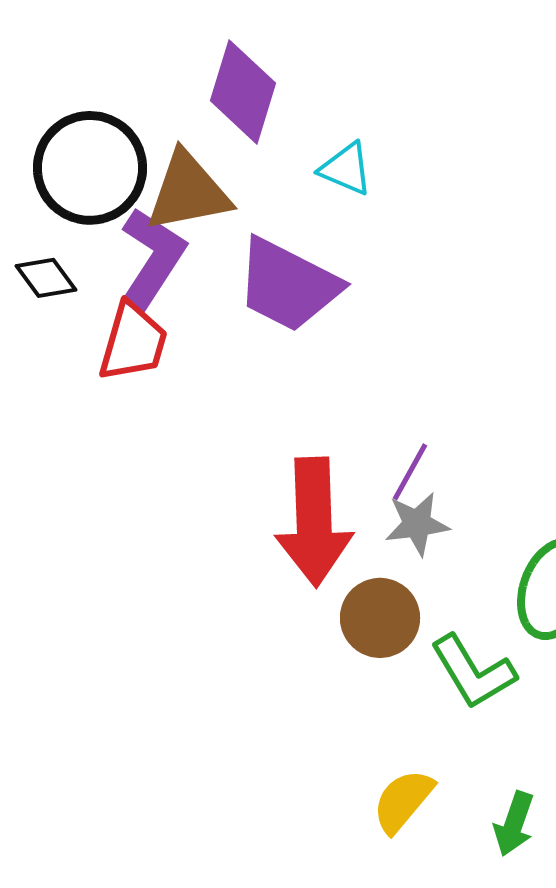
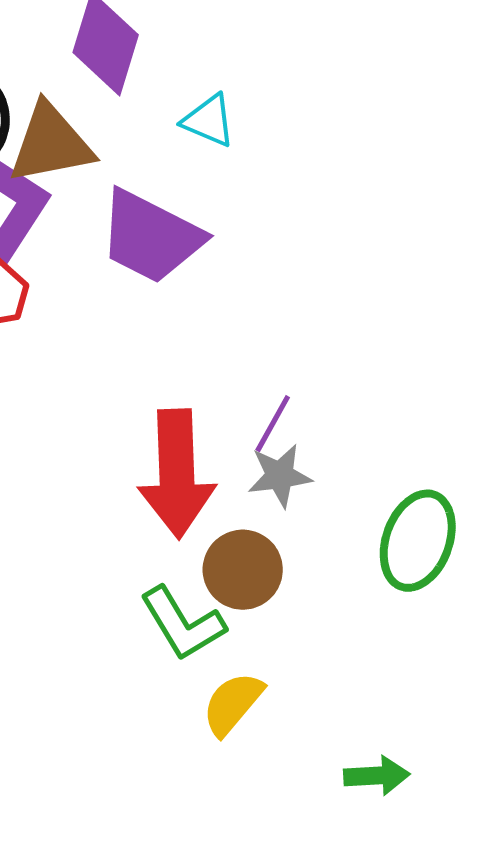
green L-shape: (473, 672) -> (183, 624), moved
yellow semicircle: (403, 801) -> (233, 704), moved
green arrow: (514, 824) -> (377, 776), turned -112

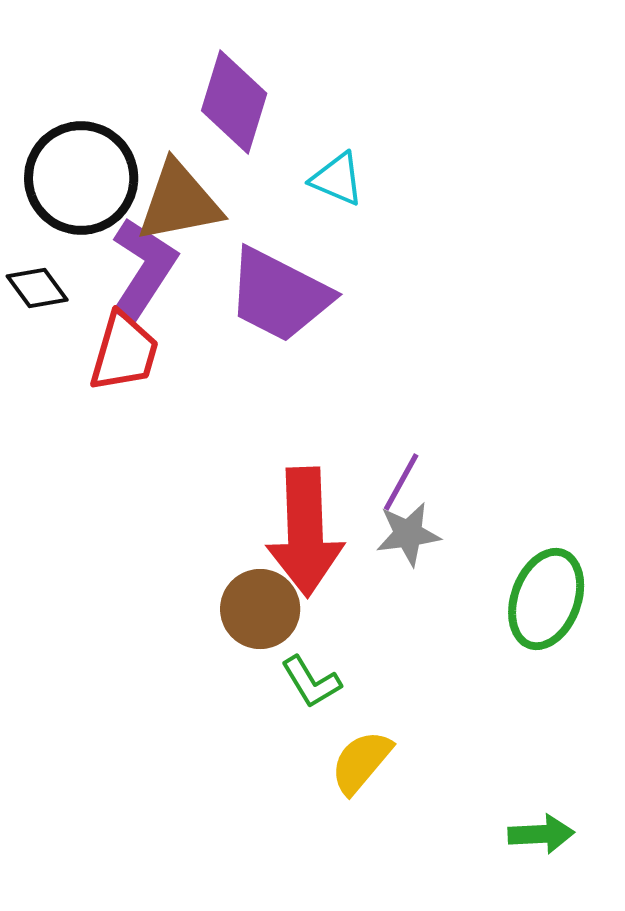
brown circle: (243, 570) -> (260, 609), moved
green L-shape: (183, 624) -> (311, 682), size x0.7
green arrow: (377, 776) -> (541, 834), moved

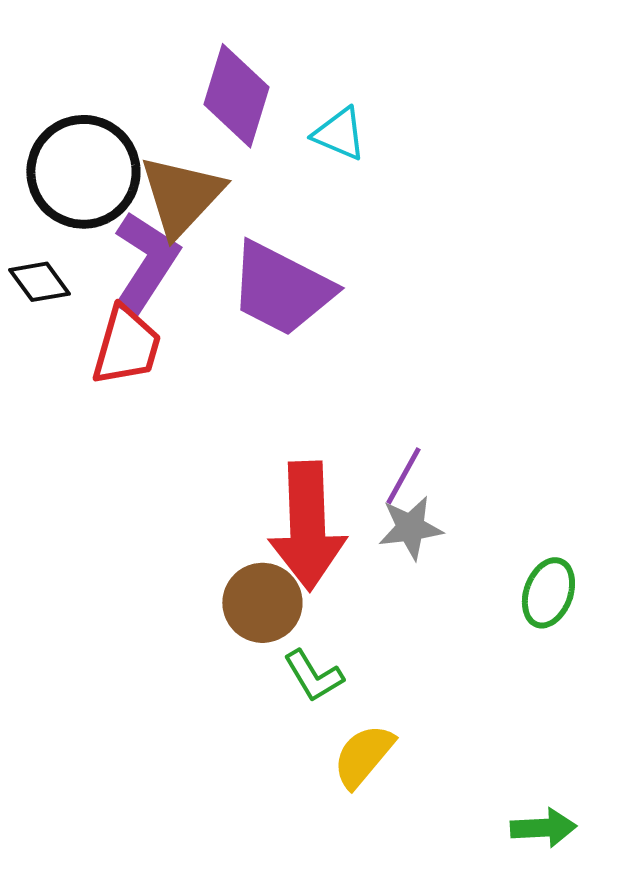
cyan triangle: (337, 179) -> (339, 134), moved
brown triangle: (179, 202) -> (181, 196), turned -36
green ellipse: (546, 599) -> (548, 593), size x0.7

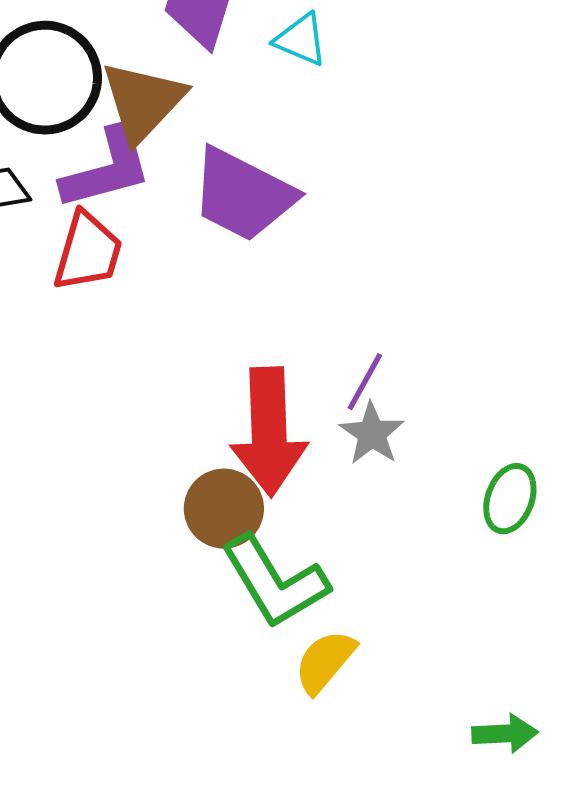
purple L-shape: (145, 263) -> (107, 169), turned 42
gray star: (410, 528) -> (372, 434), turned -30
green L-shape: (313, 676) -> (275, 582), size x1.8

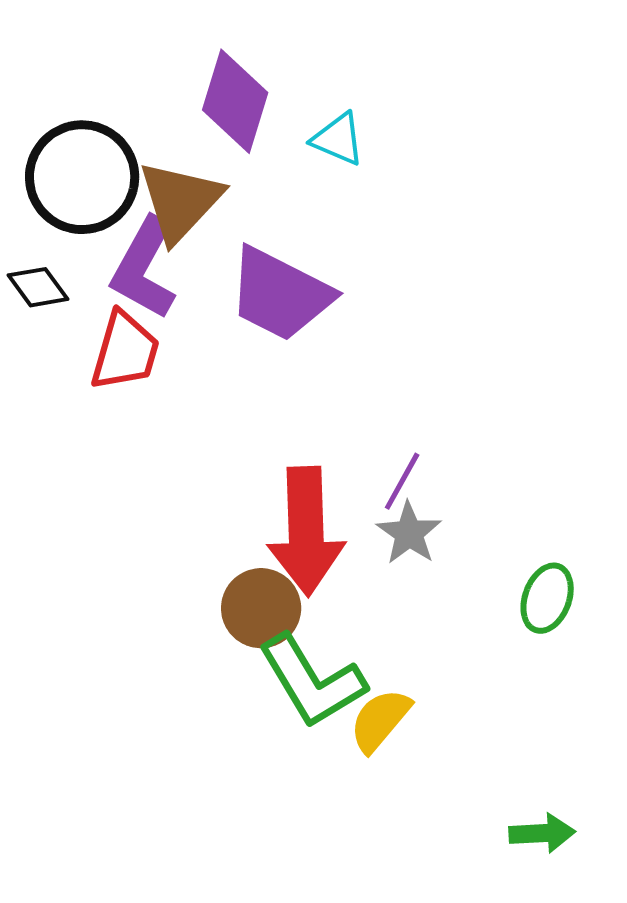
purple L-shape: (107, 169) -> (144, 268), turned 134
yellow semicircle: (325, 662) -> (380, 720), moved

